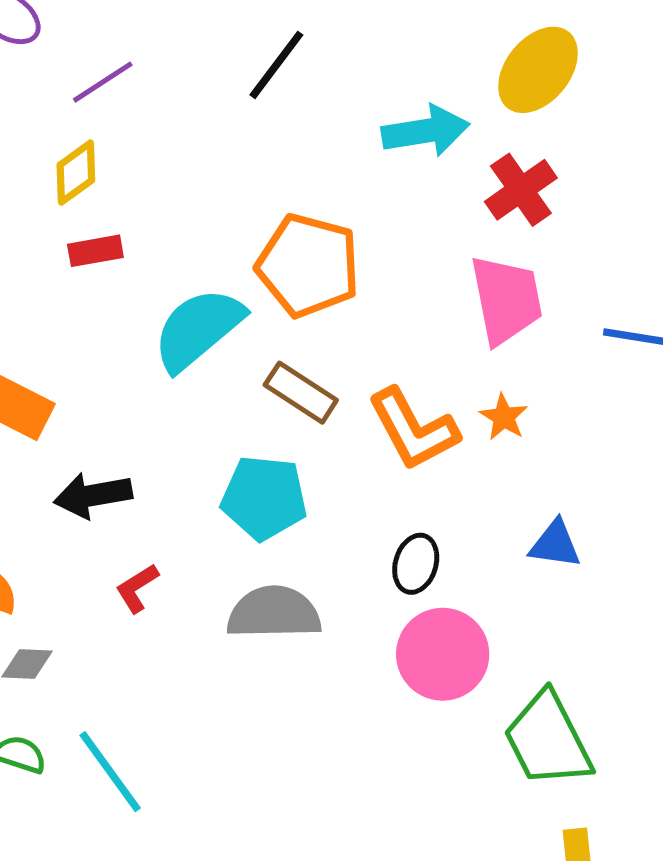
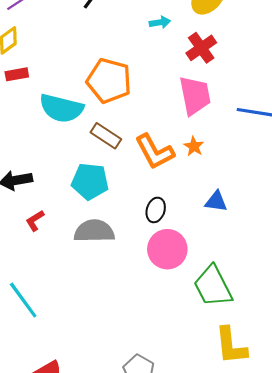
cyan arrow: (426, 131) -> (160, 22), size x0.6
cyan semicircle: (198, 329) -> (61, 108), turned -126

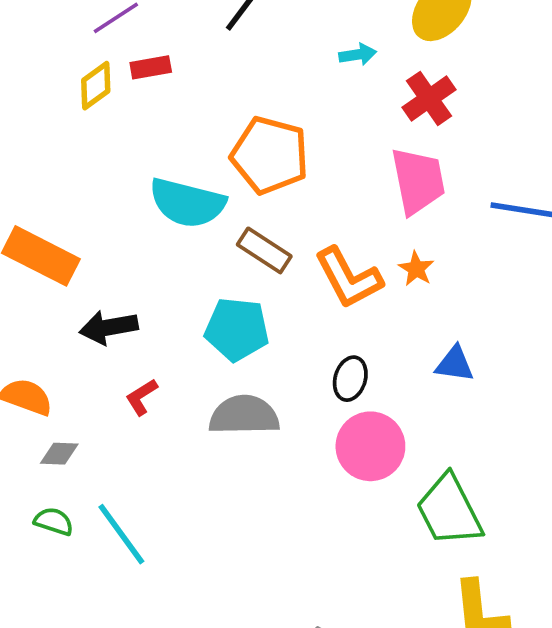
red rectangle: (17, 74) -> (151, 67), moved

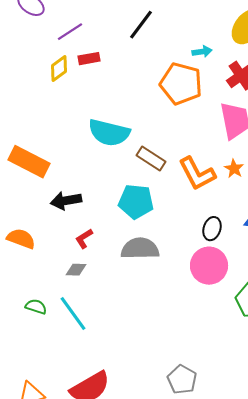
orange pentagon: (270, 155) -> (181, 84), moved
black ellipse: (350, 379) -> (212, 229), moved
gray diamond: (59, 454) -> (76, 270), moved

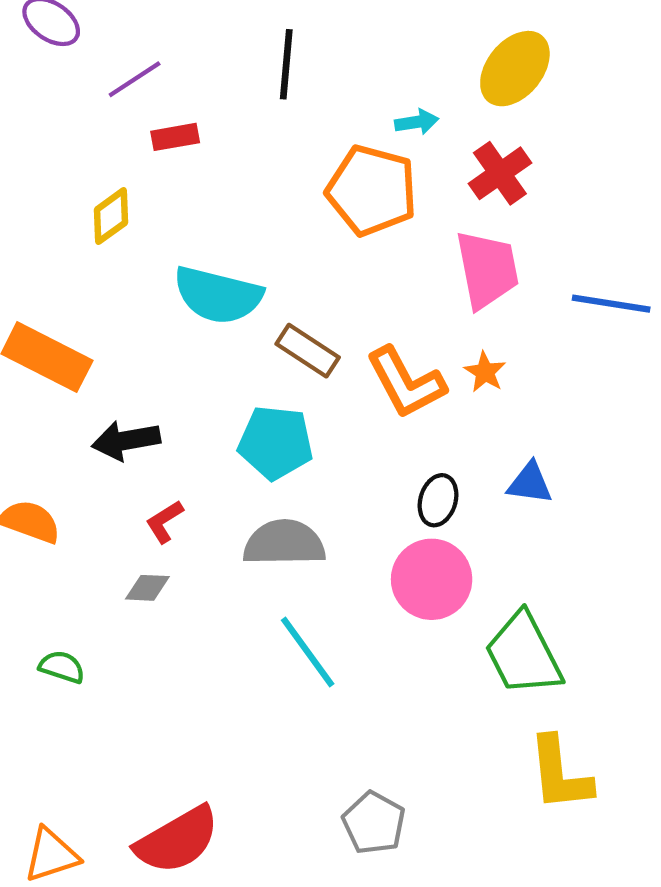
black line: (141, 25) -> (286, 64), turned -32
yellow diamond: (59, 69) -> (111, 216), moved
cyan line: (73, 314) -> (308, 652), moved

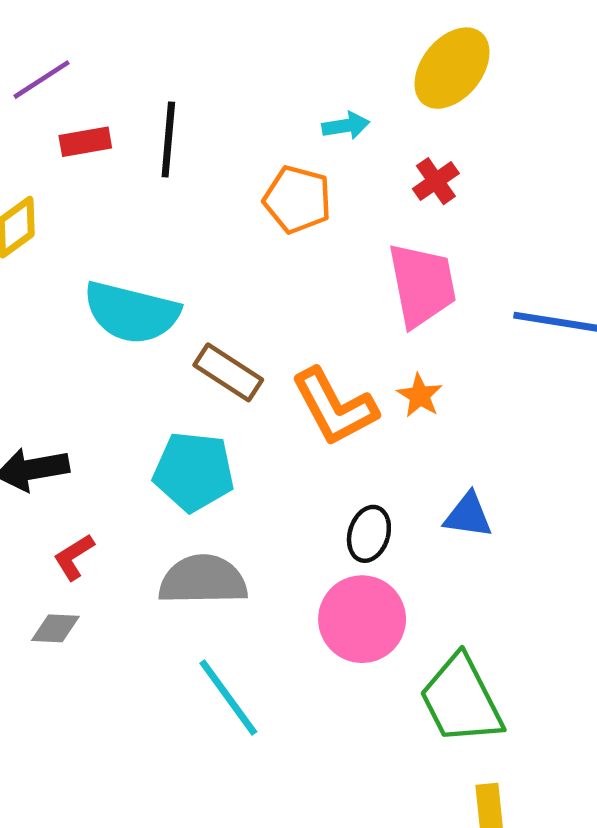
black line: (286, 64) -> (168, 140), moved
red cross: (500, 173) -> (436, 181), size x0.7
orange pentagon: (372, 190) -> (297, 199), size x0.7

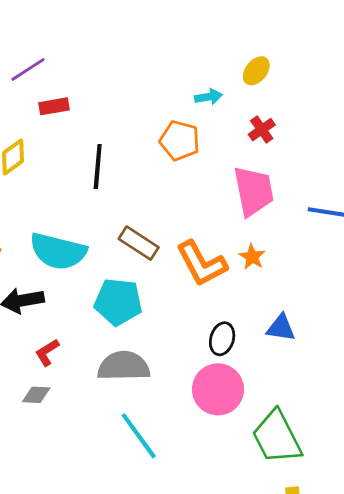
yellow ellipse: (452, 68) -> (256, 71), moved, size x0.6
black line: (168, 140) -> (98, 167), moved
cyan semicircle: (131, 312) -> (58, 251), moved

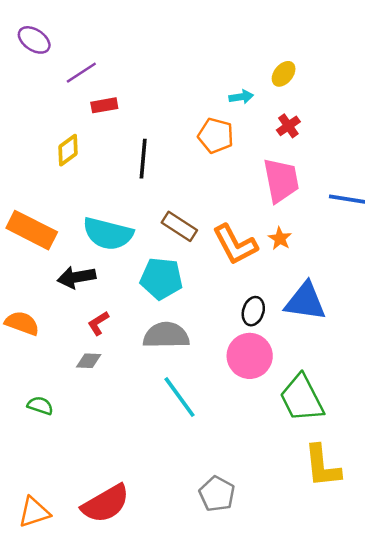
blue triangle: (281, 328) -> (305, 301), size x1.6

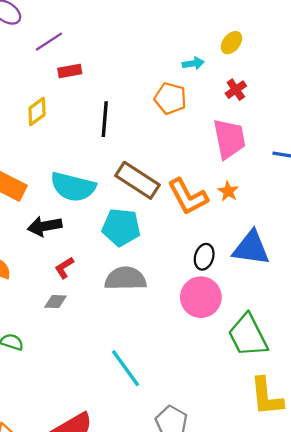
brown rectangle: (179, 226) -> (138, 180), size x1.4
cyan line: (179, 397) -> (125, 368), moved

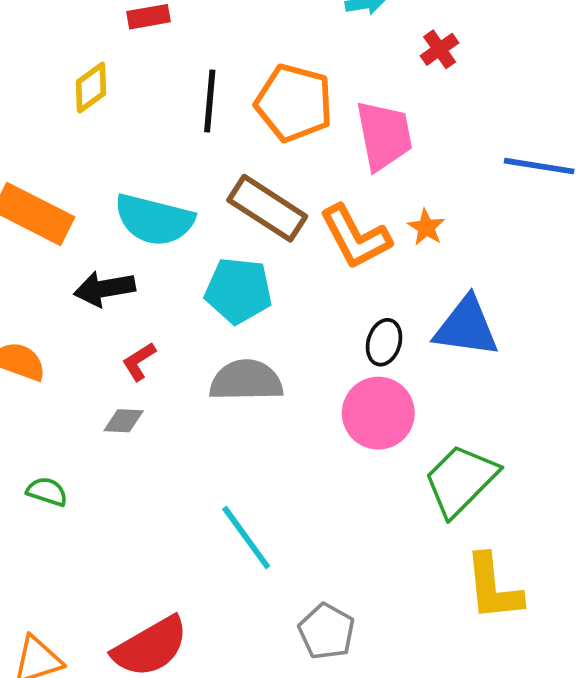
orange pentagon: (170, 98) -> (294, 103), moved, size x1.4
pink trapezoid: (229, 139) -> (384, 135), moved
green trapezoid: (248, 335) -> (461, 480), turned 72

